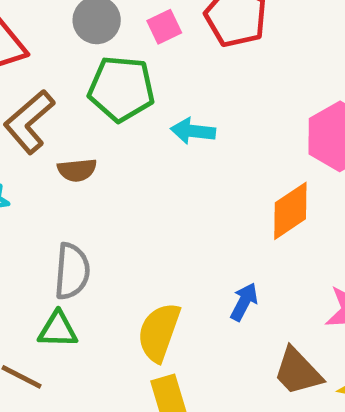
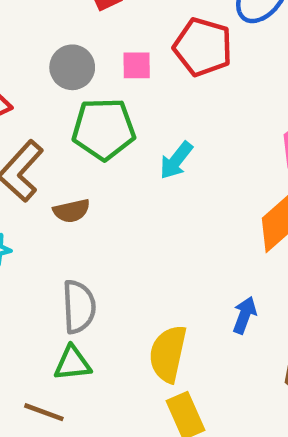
pink square: (164, 27) -> (137, 65), turned 32
cyan arrow: (193, 131) -> (176, 160), turned -51

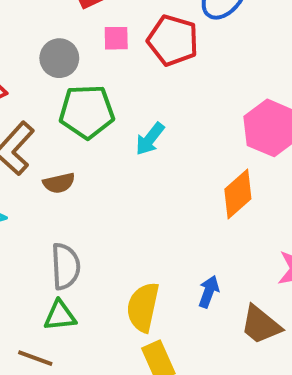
pink square: (137, 65) -> (116, 38), moved
blue arrow: (245, 315) -> (209, 292), moved

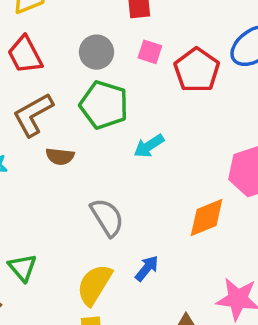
gray semicircle: (65, 266) -> (107, 217), moved, turned -48
blue arrow: (209, 292) -> (147, 268), moved
green triangle: (60, 316) -> (22, 268), turned 36

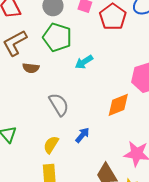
yellow semicircle: (94, 285) -> (51, 145), size x0.7

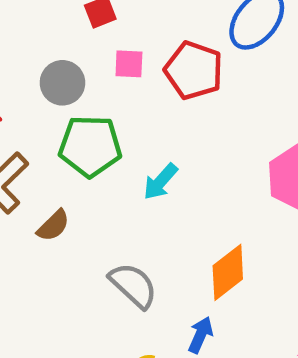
brown semicircle: (31, 68) -> (53, 226), turned -35
orange diamond: (118, 105) -> (228, 272), moved

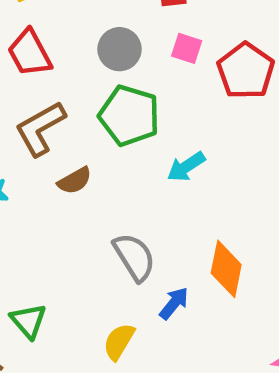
orange diamond: (228, 272) -> (226, 269), turned -56
blue arrow: (201, 335) -> (174, 303), moved

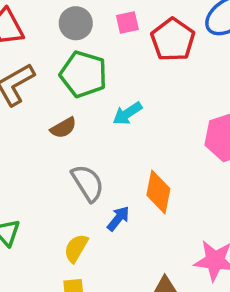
pink square: (187, 48) -> (127, 22), turned -30
brown semicircle: (75, 181) -> (63, 128), moved

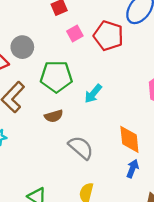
gray circle: (76, 23) -> (22, 47), moved
brown semicircle: (63, 128) -> (54, 116), turned 30
blue arrow: (118, 219) -> (133, 169), moved

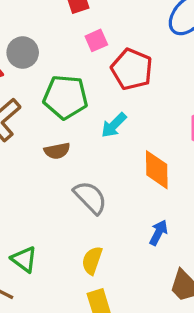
red pentagon: (108, 36) -> (132, 69), moved
orange diamond: (129, 139) -> (157, 170), moved

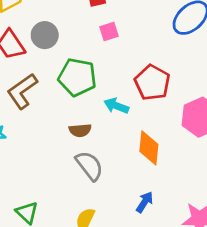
red pentagon: (132, 69) -> (152, 83), moved
cyan arrow: (114, 125) -> (116, 106), turned 60
brown semicircle: (57, 151) -> (80, 130), moved

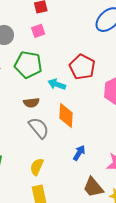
pink square: (109, 32) -> (38, 31), moved
orange diamond: (149, 148) -> (66, 116), moved

